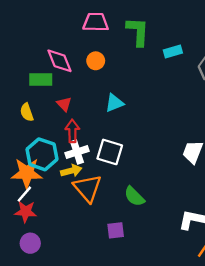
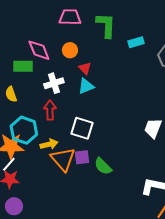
red triangle: (64, 104) -> (85, 68), moved
white cross: (77, 152) -> (54, 83), moved
purple square: (116, 230) -> (82, 157), moved

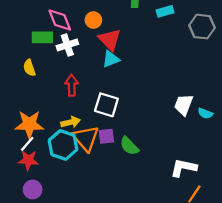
red triangle: (85, 68) -> (110, 40), size x1.6
white cross: (54, 83) -> (67, 45), moved
cyan hexagon: (24, 130) -> (63, 145), moved

